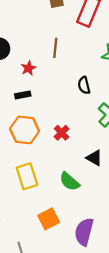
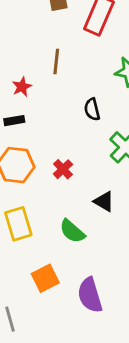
purple semicircle: (84, 232) -> (90, 295), turned -32

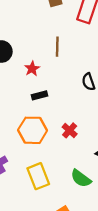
black rectangle: (14, 121) -> (39, 95), moved

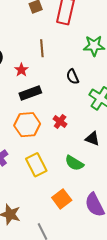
black rectangle: (39, 95) -> (30, 93), size x1.5

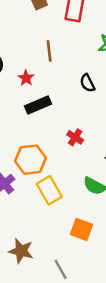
orange hexagon: (27, 125) -> (31, 160), moved
orange square: (62, 199) -> (81, 229), turned -30

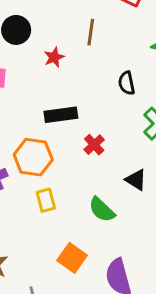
black rectangle: (38, 105) -> (61, 115), moved
yellow rectangle: (49, 190) -> (46, 200), size x0.7

